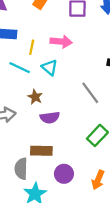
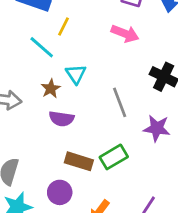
pink arrow: (61, 42) -> (125, 34), moved
cyan triangle: (50, 67) -> (76, 74), moved
brown rectangle: (41, 151) -> (79, 161), moved

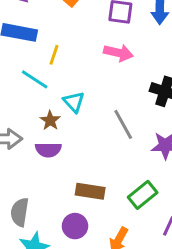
purple semicircle: (62, 119) -> (48, 150), moved
green rectangle: (114, 157) -> (143, 195), moved

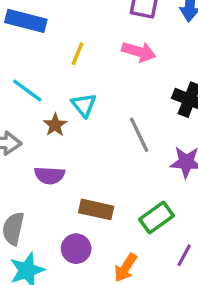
yellow line: (54, 55) -> (78, 54), moved
cyan line: (35, 79) -> (27, 91), moved
purple semicircle: (48, 150) -> (50, 175), moved

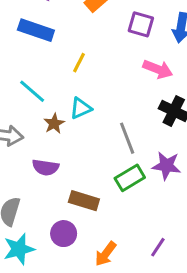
pink arrow: (139, 52) -> (158, 69), moved
cyan triangle: (84, 105) -> (81, 108), turned 40
green rectangle: (157, 218) -> (130, 178), moved

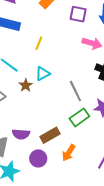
purple semicircle: (46, 167) -> (21, 134), moved
brown rectangle: (84, 201) -> (50, 135), turned -42
orange arrow: (106, 254) -> (69, 153), moved

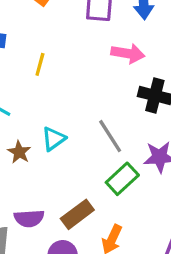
cyan triangle: (43, 74) -> (54, 139), moved
brown star: (26, 85) -> (19, 152), moved

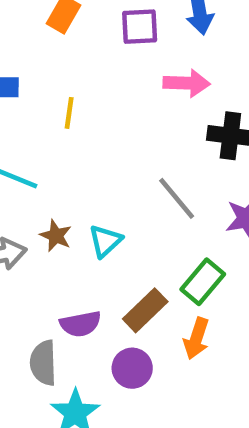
cyan triangle: (54, 139) -> (105, 241), moved
green rectangle: (122, 179) -> (203, 282), moved

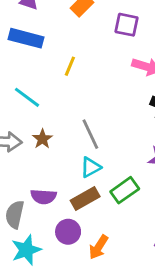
gray line: (177, 198) -> (90, 134), moved
cyan triangle: (105, 241) -> (91, 167), moved
orange arrow: (196, 338) -> (99, 247), moved

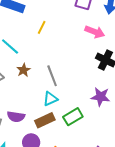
brown star: (42, 139) -> (24, 70), moved

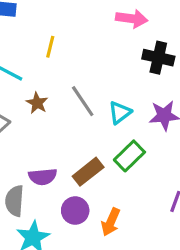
yellow line: (42, 27) -> (50, 47), moved
cyan triangle: (50, 99) -> (120, 113), moved

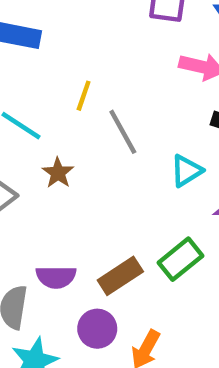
gray line: (83, 101) -> (123, 132), moved
cyan triangle: (120, 113) -> (186, 171), moved

